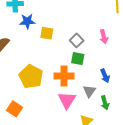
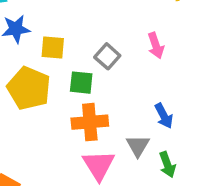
green square: (78, 59) -> (81, 83), moved
yellow pentagon: (31, 77) -> (29, 88), moved

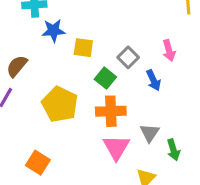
green square: (81, 83) -> (105, 78), turned 30
yellow pentagon: (29, 88) -> (60, 104), moved
blue arrow: (164, 116) -> (153, 80), moved

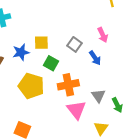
blue star: (53, 31) -> (21, 52), moved
green square: (105, 78) -> (51, 63), moved

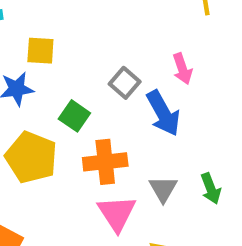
yellow square: (41, 43) -> (40, 51), moved
blue arrow: (95, 58) -> (163, 113), size x1.5
green arrow: (117, 105) -> (211, 189), moved

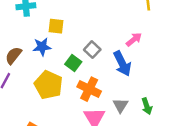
pink arrow: (182, 69) -> (134, 39), turned -112
gray square: (125, 83) -> (92, 50), moved
orange cross: (105, 162) -> (89, 89), turned 30

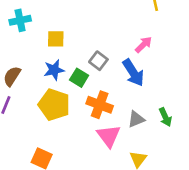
blue star: (42, 47) -> (54, 70), moved
gray triangle: (120, 105) -> (136, 119), turned 42

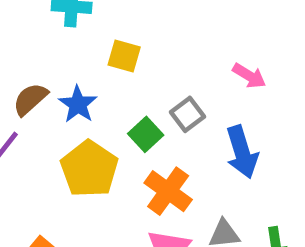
pink arrow: (143, 45) -> (249, 76), moved, turned 60
blue star: (54, 70) -> (78, 104), moved, turned 30

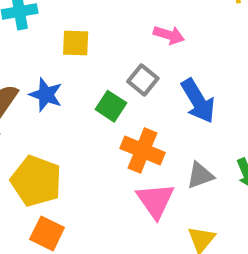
pink arrow: (249, 76) -> (169, 35), moved
yellow pentagon: (89, 169) -> (36, 181), moved

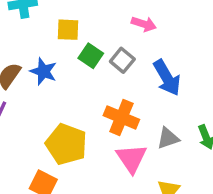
green square: (111, 106) -> (91, 56), moved
yellow pentagon: (36, 181) -> (66, 144), moved

